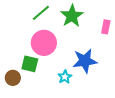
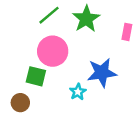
brown circle: (13, 78) -> (20, 103), moved

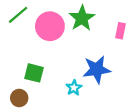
green line: (49, 15) -> (18, 15), moved
pink circle: (53, 51) -> (50, 26), moved

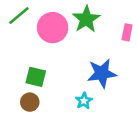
cyan star: (74, 88) -> (84, 101), moved
brown circle: (19, 98) -> (30, 102), moved

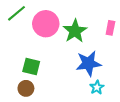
green star: (86, 19) -> (75, 31), moved
cyan star: (84, 101) -> (97, 87), moved

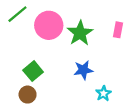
blue star: (89, 63) -> (83, 70), moved, size x0.7
green square: (31, 66) -> (33, 71), turned 36

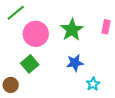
pink circle: (49, 25) -> (36, 34), moved
brown circle: (28, 95) -> (11, 85), moved

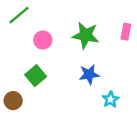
green star: (72, 30) -> (86, 35), turned -30
pink circle: (36, 34) -> (43, 40), size x0.6

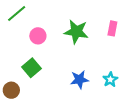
blue star: (89, 74) -> (79, 80), moved
cyan star: (110, 99) -> (110, 80), moved

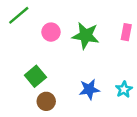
pink circle: (38, 36) -> (51, 32), moved
brown circle: (11, 90) -> (46, 101), moved

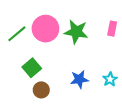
green line: (19, 15) -> (17, 34), moved
pink circle: (51, 32) -> (45, 29), size x1.6

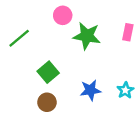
pink circle: (45, 29) -> (63, 15), moved, size x0.6
green square: (32, 68) -> (48, 72), moved

